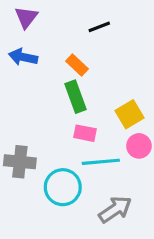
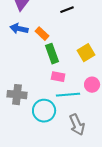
orange rectangle: (77, 65) -> (42, 34), moved
yellow square: (129, 114) -> (86, 53), moved
gray arrow: (115, 209) -> (77, 125), turned 100

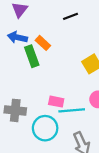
green rectangle: (52, 54) -> (32, 56), moved
pink rectangle: (58, 77) -> (56, 102), moved

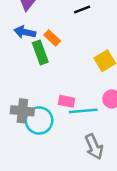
cyan circle: (45, 128) -> (39, 120), moved

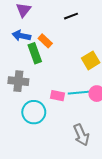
gray cross: (22, 111) -> (18, 81), moved
cyan line: (83, 111) -> (80, 93), moved

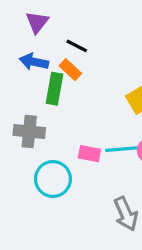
black line: (71, 16) -> (77, 46), moved, turned 48
green rectangle: (35, 53) -> (55, 89), turned 30

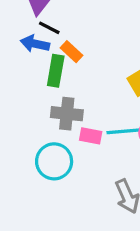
black line: (77, 46) -> (49, 28), moved
gray cross: (29, 131) -> (67, 114), moved

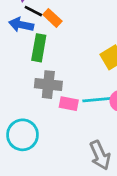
orange rectangle: (72, 52) -> (52, 18), moved
cyan circle: (54, 161) -> (23, 135), moved

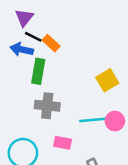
pink rectangle: (69, 104) -> (63, 143), moved

